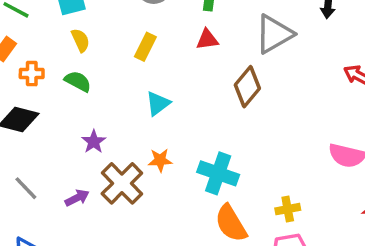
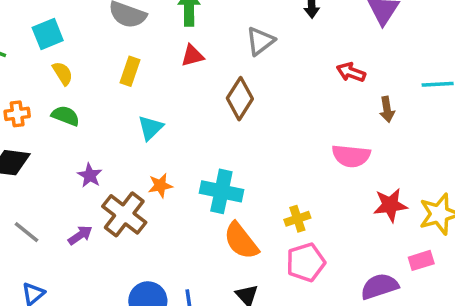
gray triangle: (274, 34) -> (260, 41), size x0.7

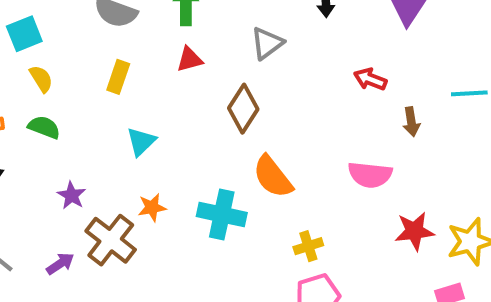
orange semicircle: (241, 241) -> (273, 177), moved

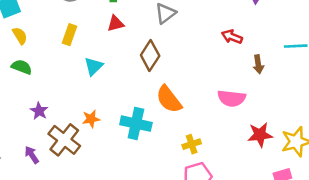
cyan triangle: (141, 142) -> (94, 66), moved
purple arrow: (60, 264) -> (32, 155), turned -90

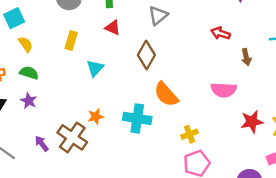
red triangle: (115, 24) -> (113, 28), turned 42
purple star: (39, 111) -> (29, 101), moved
purple arrow: (32, 155) -> (42, 144), moved

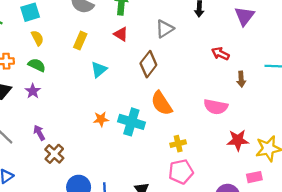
orange star: (96, 117) -> (101, 119), moved
brown cross: (72, 137) -> (54, 154), moved, size x0.7

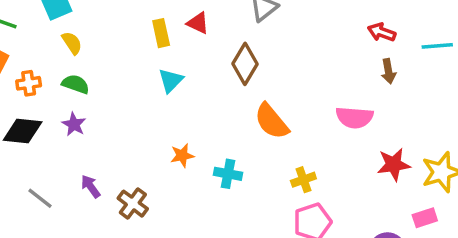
yellow rectangle: (80, 41) -> (161, 33), moved, turned -30
red arrow: (220, 54) -> (382, 32), moved
cyan cross: (131, 122) -> (228, 174), moved, size x0.7
brown cross: (54, 154) -> (133, 204), moved

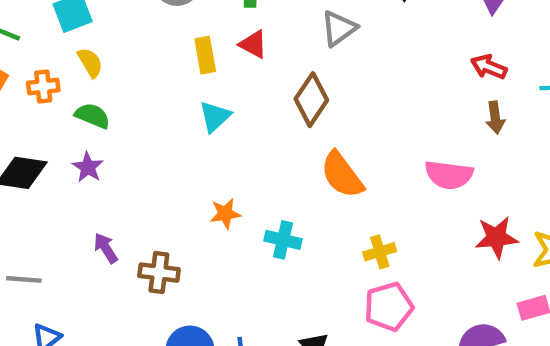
orange cross: (29, 83) -> (43, 86), moved
gray line: (40, 198) -> (24, 279), moved, turned -36
brown cross: (133, 204) -> (159, 273), turned -32

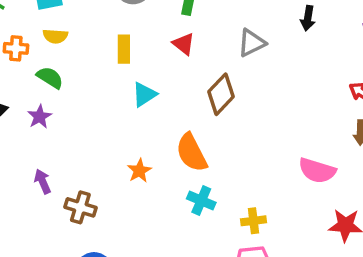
yellow rectangle: (205, 55) -> (124, 49), moved
yellow semicircle: (90, 63) -> (55, 36), turned 115
orange semicircle: (342, 175) -> (192, 153), moved
orange star: (225, 214) -> (139, 171), turned -30
cyan cross: (283, 240) -> (201, 201), moved

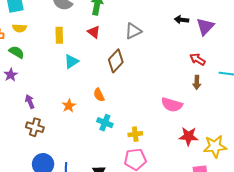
black arrow: (308, 18) -> (182, 20), moved, turned 88
orange semicircle: (192, 153) -> (99, 95), size x0.6
purple arrow: (43, 181) -> (30, 102), moved

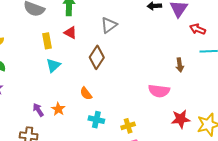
yellow rectangle: (59, 35) -> (47, 41), moved
red arrow: (198, 59) -> (198, 29), moved
purple arrow: (30, 102) -> (38, 110), moved

